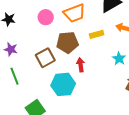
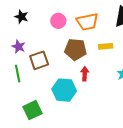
brown square: (45, 58) -> (39, 60), moved

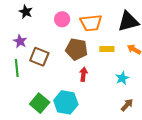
brown square: (39, 60) -> (39, 57), turned 36
cyan hexagon: (64, 90) -> (66, 102), moved
green square: (33, 110) -> (40, 103), moved, turned -30

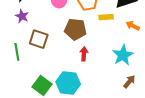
purple star: (20, 41) -> (22, 16), moved
yellow rectangle: (107, 49) -> (106, 17), moved
cyan star: (122, 78) -> (123, 55), size x1.5

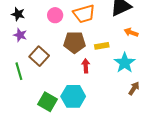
yellow rectangle: (106, 17) -> (102, 46), moved
brown square: (39, 39) -> (39, 56), turned 30

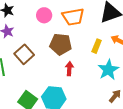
yellow rectangle: (102, 46) -> (97, 46), moved, turned -64

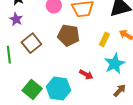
red arrow: (69, 69) -> (86, 75), moved, turned 112

